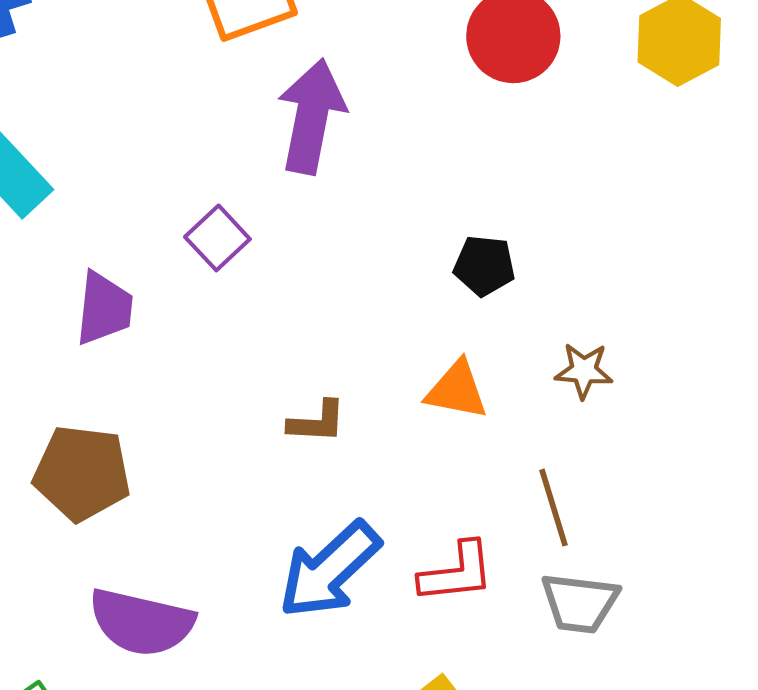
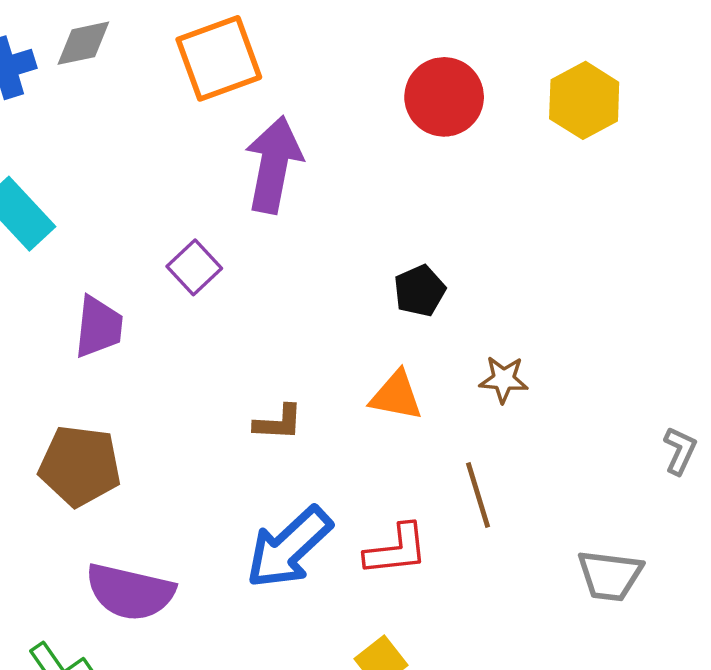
black pentagon: (484, 266) -> (420, 291), turned -30
gray trapezoid: (580, 603) -> (610, 576), moved

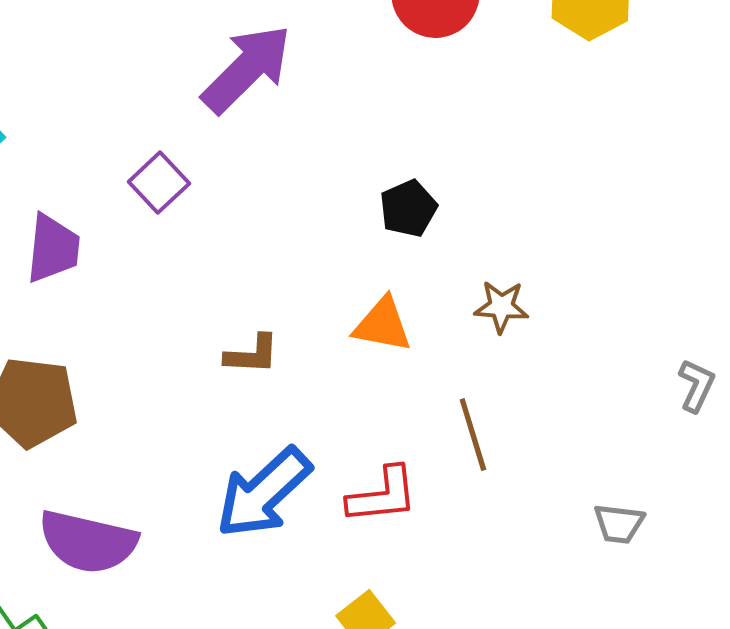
purple arrow: (274, 165) -> (247, 69), turned 34
gray trapezoid: (610, 576) -> (619, 524), size x0.7

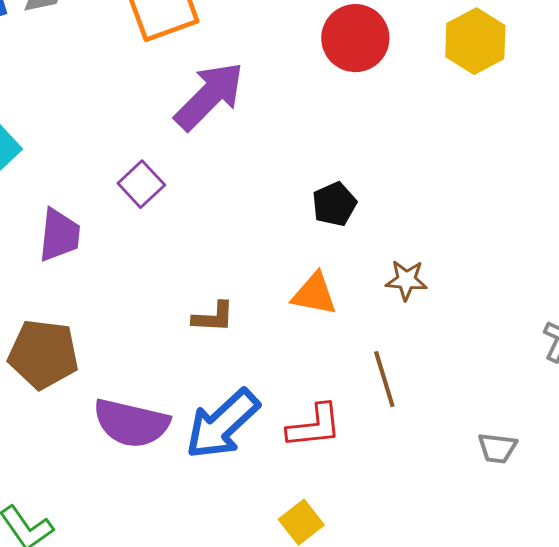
purple semicircle: (88, 542) -> (131, 423), moved

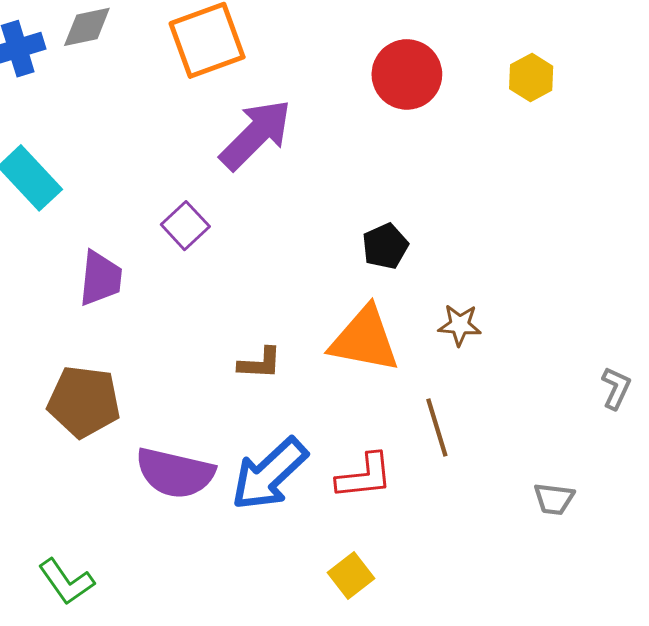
yellow hexagon: (475, 41) -> (531, 78), size x0.7
orange triangle: (314, 294) -> (364, 339), size x1.5

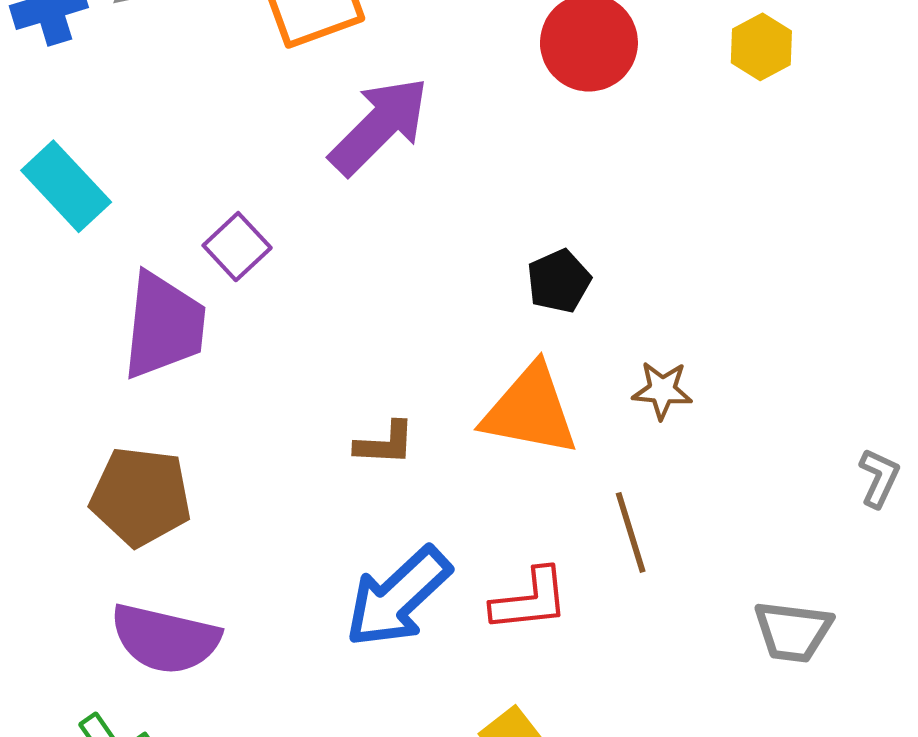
purple square: (185, 226) -> (237, 247), moved
purple trapezoid: (100, 278) -> (164, 326), size x1.4
purple semicircle: (175, 473) -> (165, 639), moved
gray trapezoid: (554, 499) -> (793, 632), size x1.4

